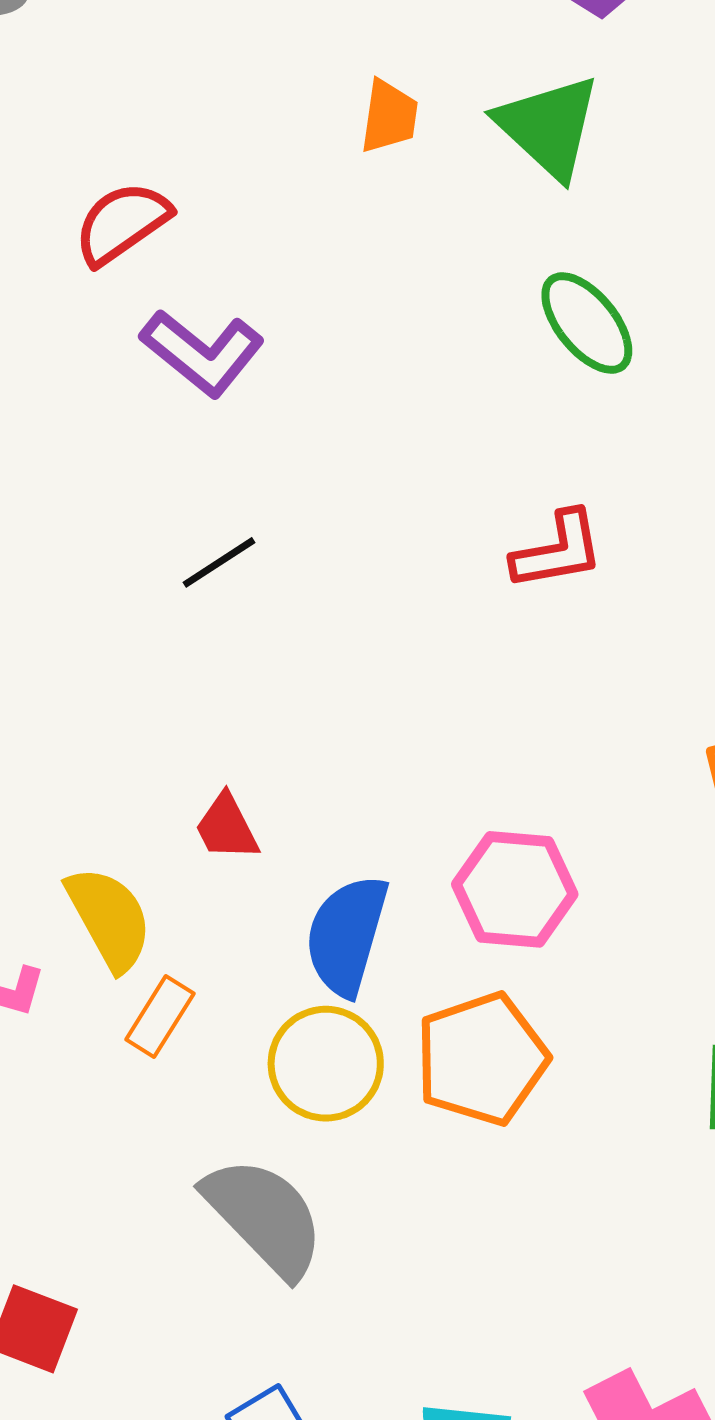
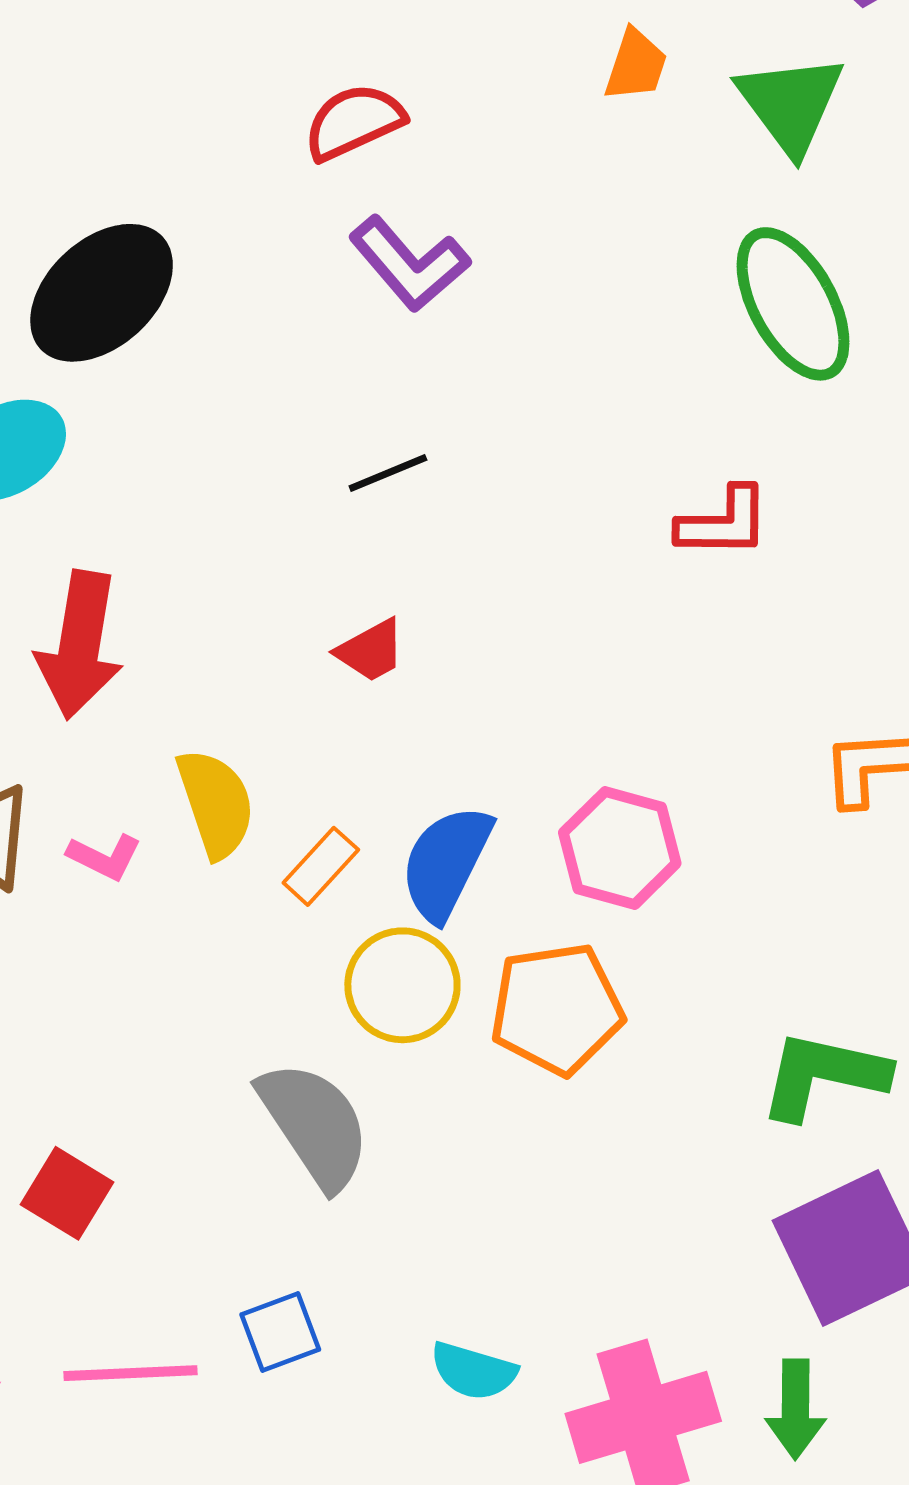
green ellipse: (587, 323) -> (793, 304), size x1.4
red trapezoid: (227, 827) -> (371, 651), moved, turned -102
orange rectangle: (160, 1017) -> (321, 866), moved

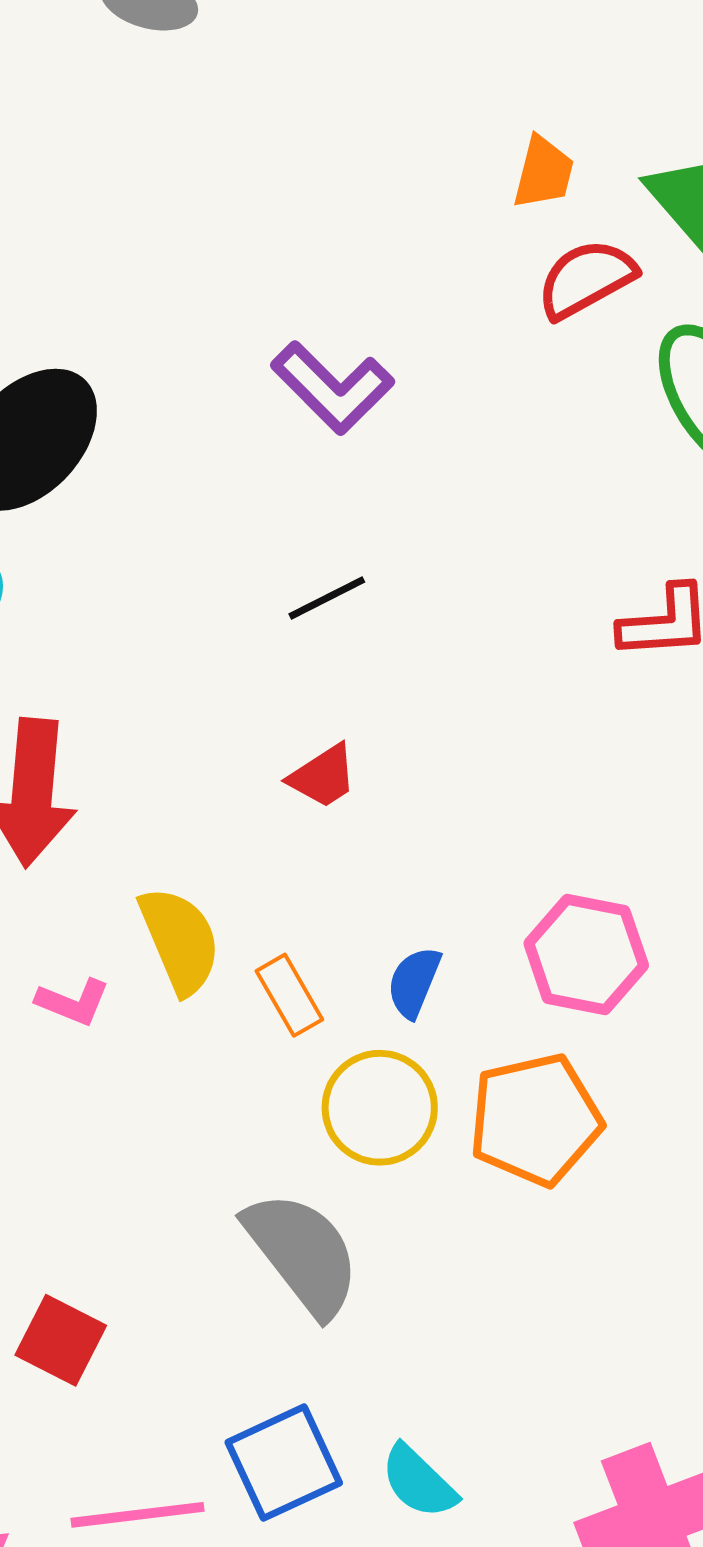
red semicircle: (354, 122) -> (586, 279), moved
blue semicircle: (446, 863) -> (414, 982), size x0.6
orange rectangle: (321, 866) -> (289, 995), turned -68
blue square: (280, 1332) -> (284, 1463), size x1.4
cyan semicircle: (473, 1371) -> (419, 1482), moved, turned 32

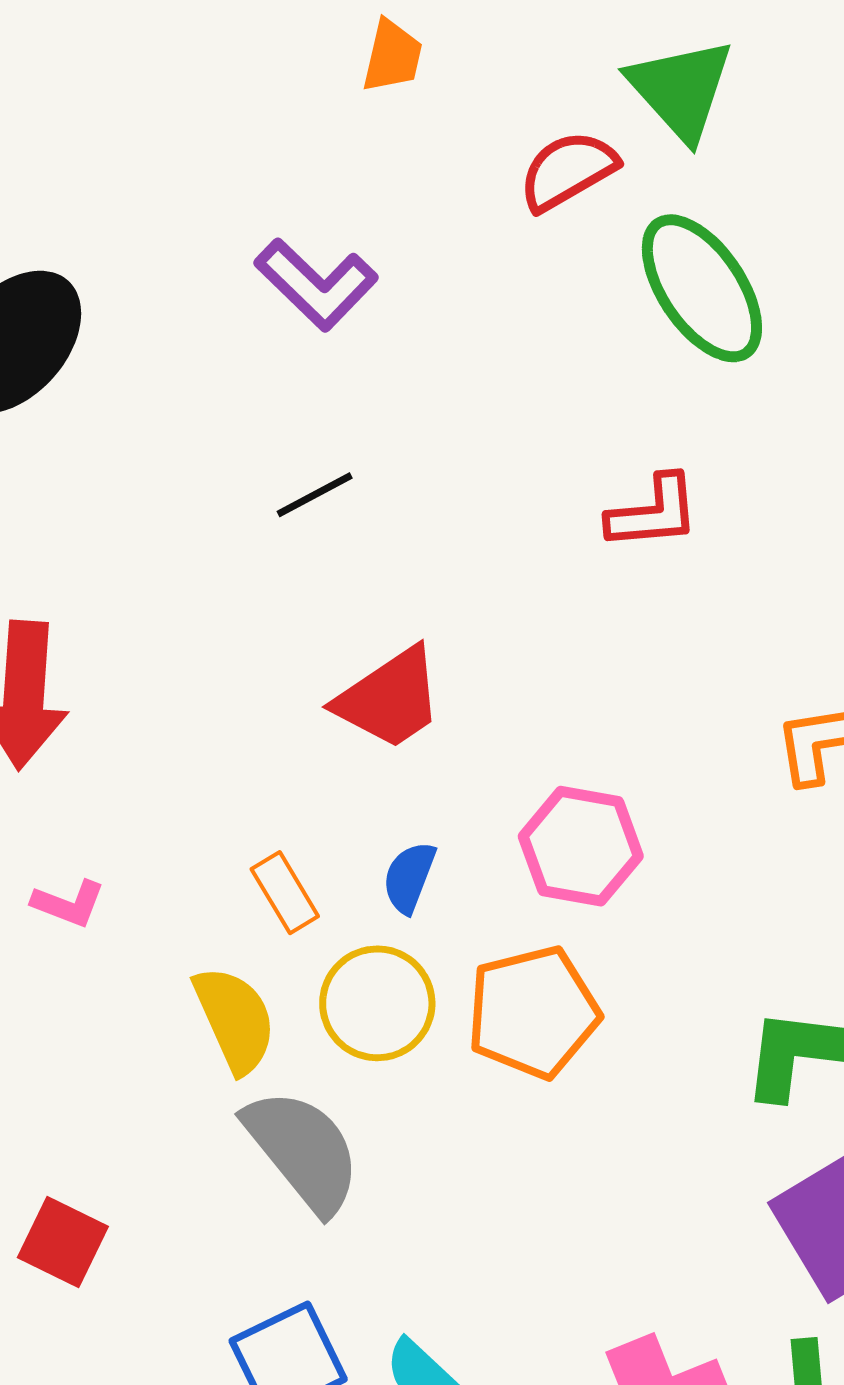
orange trapezoid: (544, 173) -> (392, 56), moved
red trapezoid: (323, 776) -> (390, 698), moved, size x1.6
yellow semicircle: (180, 940) -> (235, 1019), moved

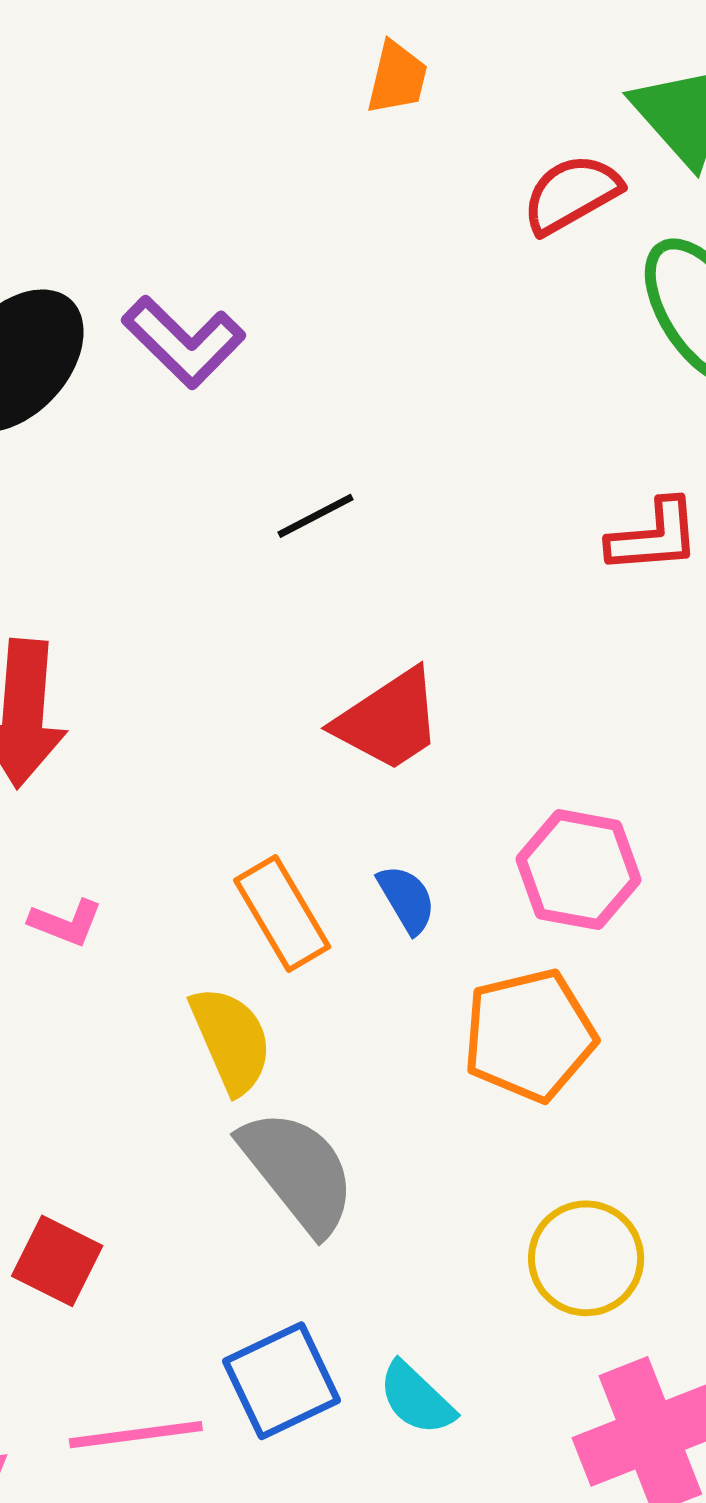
purple L-shape: (316, 284) -> (184, 342), moved
blue semicircle: (409, 877) -> (407, 899), turned 128
orange rectangle: (285, 893) -> (282, 913), size x1.4
yellow circle: (377, 1003) -> (586, 1258), moved

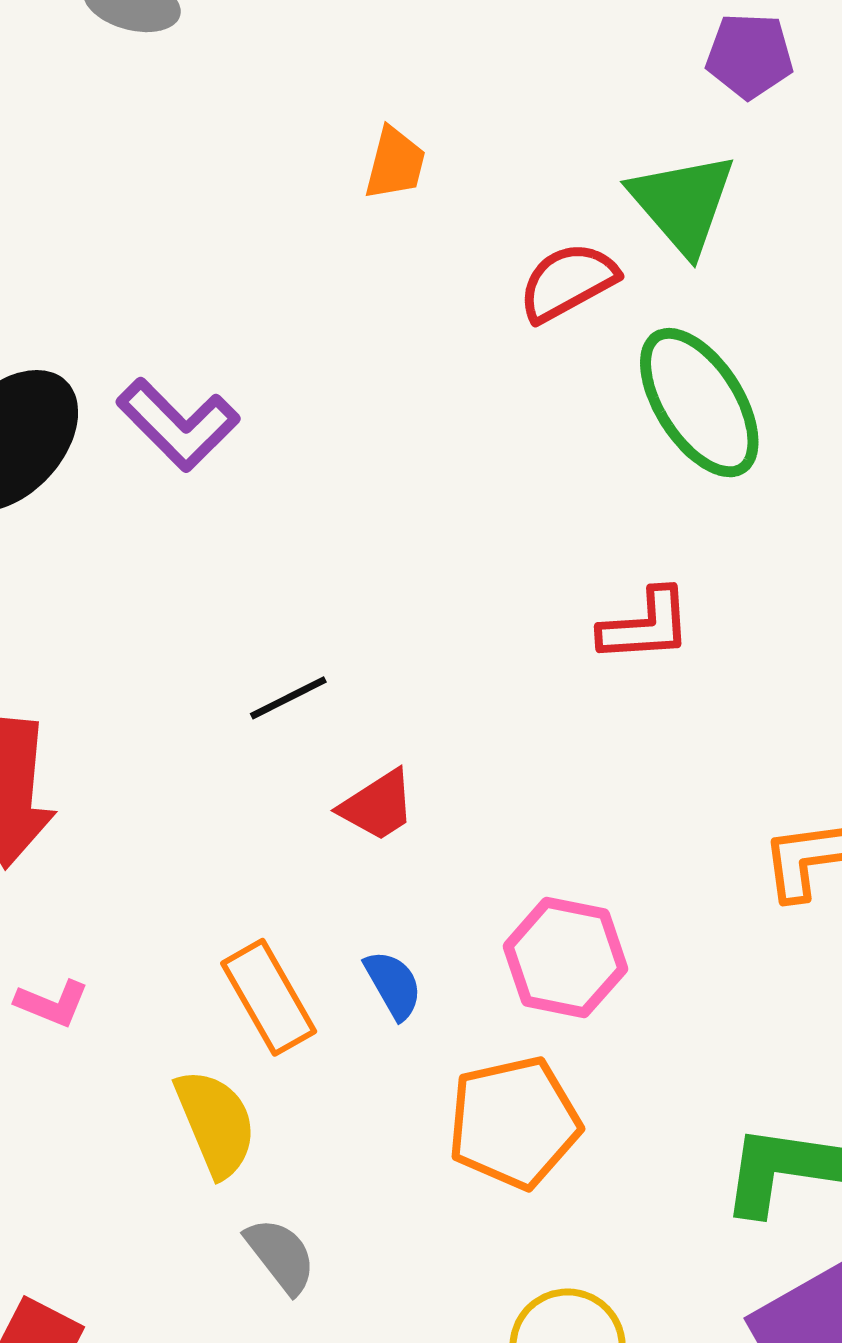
black line: (315, 516) -> (288, 698), moved
red trapezoid: (389, 720) -> (378, 806), size x0.7
gray semicircle: (298, 1171) -> (281, 1256), size x0.6

